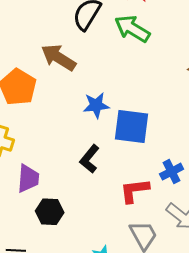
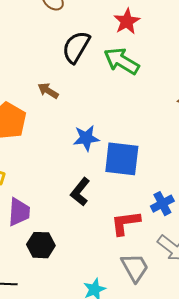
brown arrow: (58, 58) -> (48, 91), size x0.6

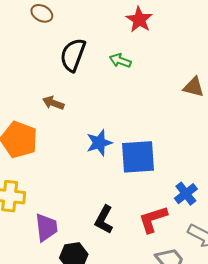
red star: (127, 21) -> (139, 20), moved
green arrow: (122, 61) -> (120, 61), size x0.6
black L-shape: (80, 192) -> (104, 220), moved

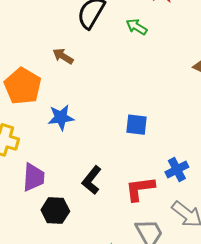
blue star: (99, 143) -> (61, 117), moved
blue square: (138, 157) -> (137, 125), size x0.6

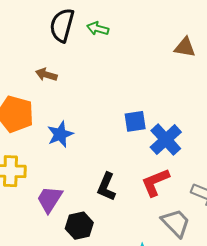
green arrow: (137, 27) -> (98, 29), moved
blue cross: (177, 169) -> (166, 140), moved, size x1.4
purple trapezoid: (34, 177) -> (50, 199), turned -136

